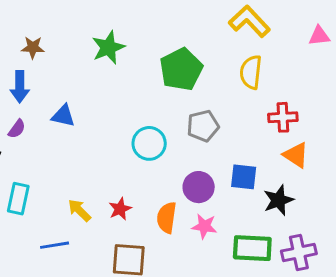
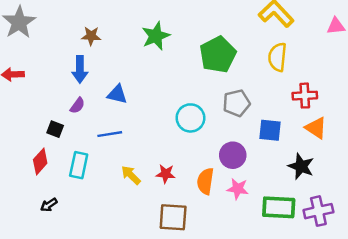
blue square: (244, 177) -> (270, 130), moved
black star: (279, 200) -> (301, 166), turned -30
red star: (120, 209) -> (166, 174), turned 30
blue line: (55, 245) -> (110, 134), moved

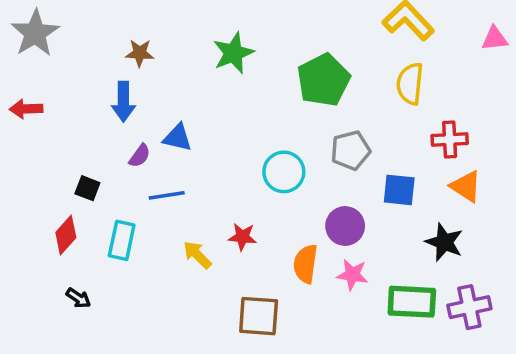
purple semicircle: (77, 106) -> (140, 156), moved
red star: (166, 174) -> (242, 237), moved
black arrow: (49, 205) -> (78, 298), turned -112

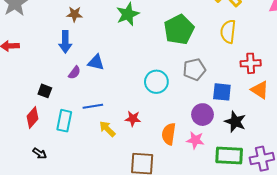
blue line: (167, 195) -> (93, 106), moved
purple circle: (345, 226) -> (202, 115), moved
black star: (444, 242) -> (235, 122), moved

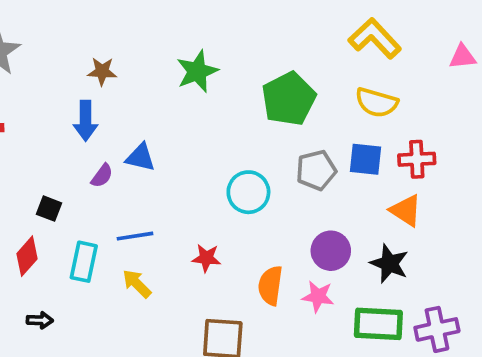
yellow semicircle: (228, 32) -> (377, 102), turned -80
orange triangle: (260, 90) -> (406, 210), moved
blue square: (222, 92) -> (366, 159), moved
yellow arrow: (107, 129) -> (137, 284), moved
black arrow: (40, 153) -> (40, 320), turned -32

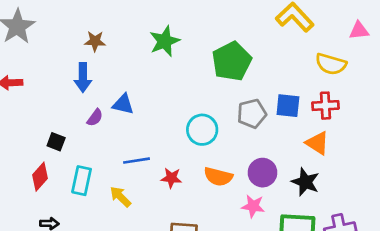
yellow semicircle: (377, 102) -> (331, 64), moved
blue line: (135, 236) -> (136, 161), moved
orange semicircle: (270, 285) -> (218, 177), moved, turned -84

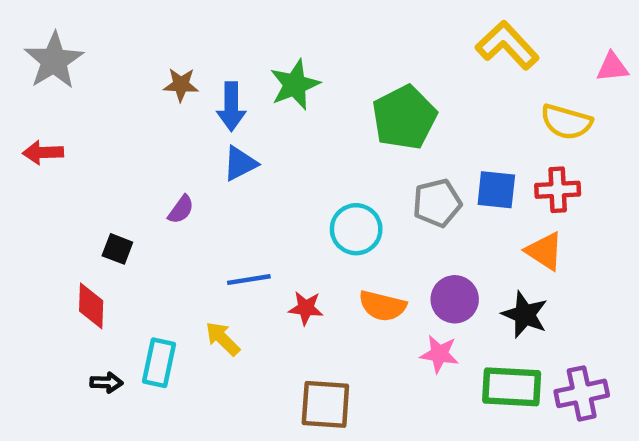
blue arrow: (83, 77) -> (231, 107), moved
blue triangle: (123, 104) -> (240, 163), moved, turned -40
red diamond: (40, 177) -> (91, 306), turned -40
cyan rectangle: (82, 181) -> (159, 363), moved

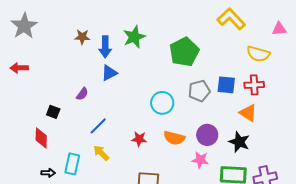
blue line: (249, 280) -> (98, 126), moved, turned -36

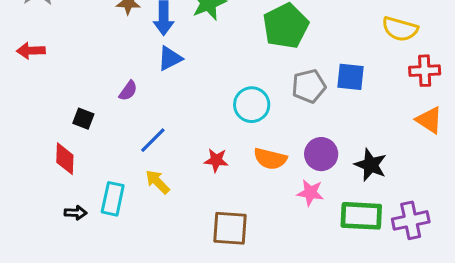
red cross: (254, 85) -> (425, 71), moved
orange triangle: (248, 113) -> (429, 120), moved

